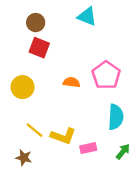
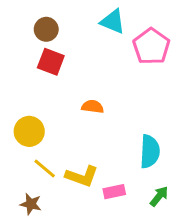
pink pentagon: (106, 75) -> (151, 46), moved
yellow circle: (23, 87) -> (29, 131), moved

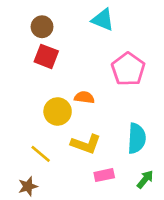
pink pentagon: (151, 46) -> (128, 69), moved
yellow circle: (29, 131) -> (58, 111), moved
yellow L-shape: (82, 176) -> (86, 144), moved
brown star: (31, 204) -> (28, 186), turned -30

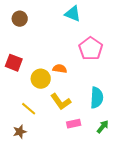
brown circle: (42, 27) -> (20, 19), moved
red square: (46, 56) -> (14, 63), moved
yellow L-shape: (86, 144) -> (61, 102), turned 35

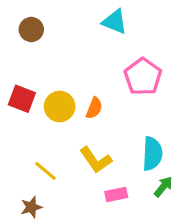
orange semicircle: (60, 69) -> (94, 108), turned 104
yellow circle: (41, 79) -> (60, 107), moved
green arrow: (103, 127) -> (163, 187), moved

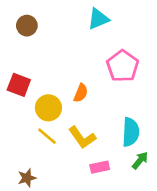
cyan triangle: (115, 22) -> (98, 19), turned -45
yellow circle: (60, 107) -> (48, 108), moved
yellow line: (45, 171) -> (47, 136), moved

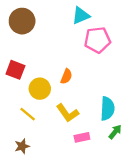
brown circle: (27, 26) -> (22, 21), size x1.5
pink pentagon: (123, 66) -> (97, 40), moved, turned 30
yellow line: (47, 136) -> (28, 114), moved

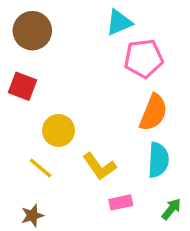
red square: (15, 70) -> (23, 86), moved
orange semicircle: (66, 76) -> (153, 112), moved, size x1.6
green arrow: (115, 132) -> (171, 209), moved

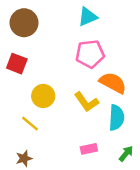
pink pentagon: (144, 58) -> (90, 54), moved
orange semicircle: (153, 112) -> (113, 83), turned -84
yellow L-shape: (99, 166) -> (86, 102), moved

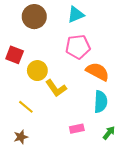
brown circle: (24, 23) -> (34, 17), moved
yellow circle: (43, 96) -> (37, 71), moved
yellow L-shape: (86, 102) -> (56, 88), moved

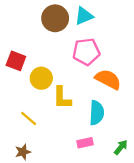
brown circle: (34, 17) -> (55, 18), moved
yellow L-shape: (56, 88) -> (62, 98), turned 35
cyan semicircle: (101, 102) -> (97, 113), moved

